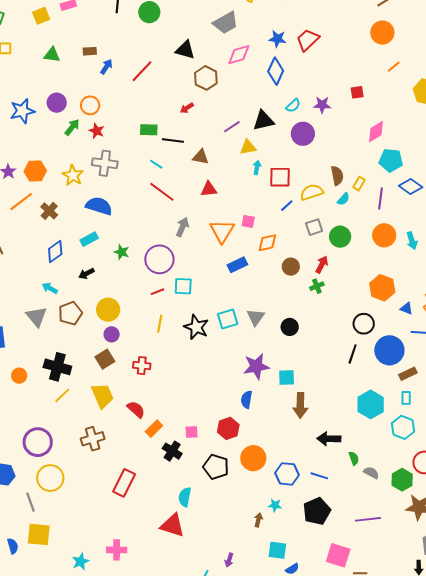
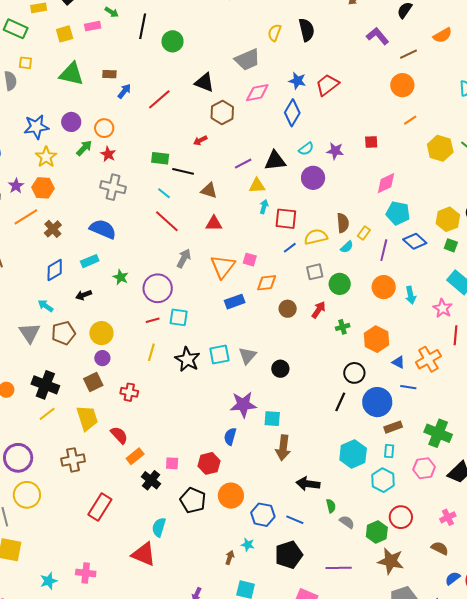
green triangle: (52, 55) -> (71, 74), size x1.5
yellow star: (73, 175) -> (46, 157), moved
green cross: (317, 286) -> (343, 327), moved

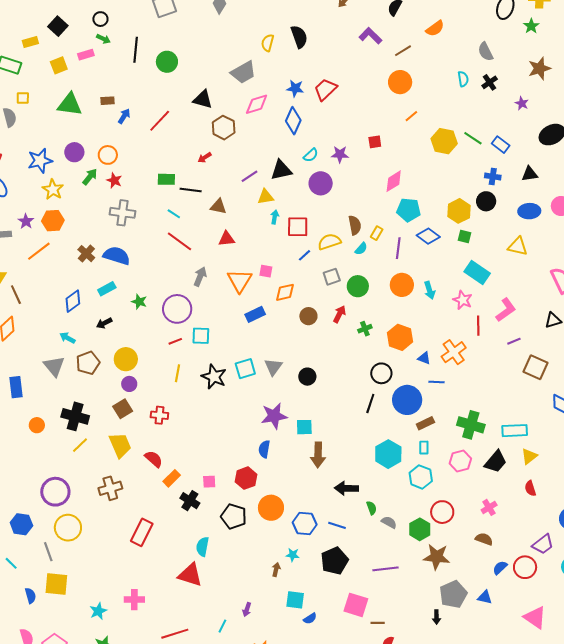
brown cross: (53, 229) -> (86, 254), moved

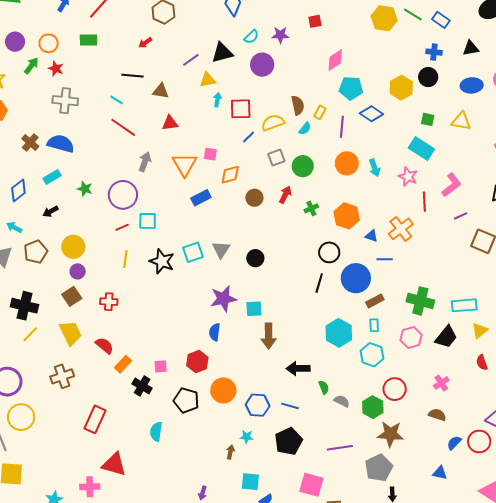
green rectangle: (166, 179) -> (88, 40), moved
green square: (464, 237) -> (428, 119), moved
red triangle: (190, 575) -> (114, 464), moved
gray pentagon: (453, 594) -> (379, 468), moved

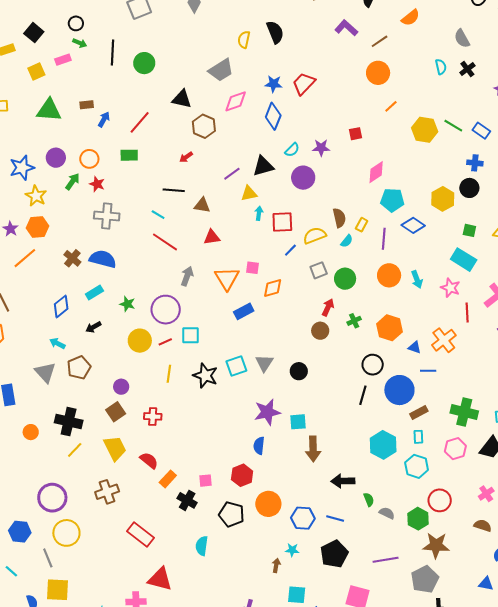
brown circle: (254, 198) -> (320, 331), moved
yellow circle: (73, 247) -> (140, 341), moved
red rectangle: (95, 419) -> (140, 534), turned -76

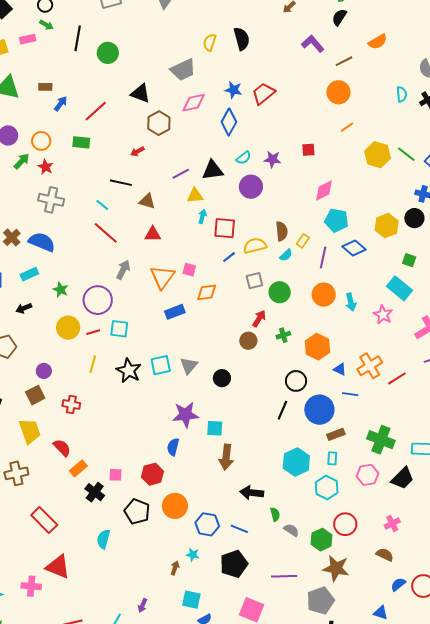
red line: (467, 313) -> (397, 378), moved, turned 54

